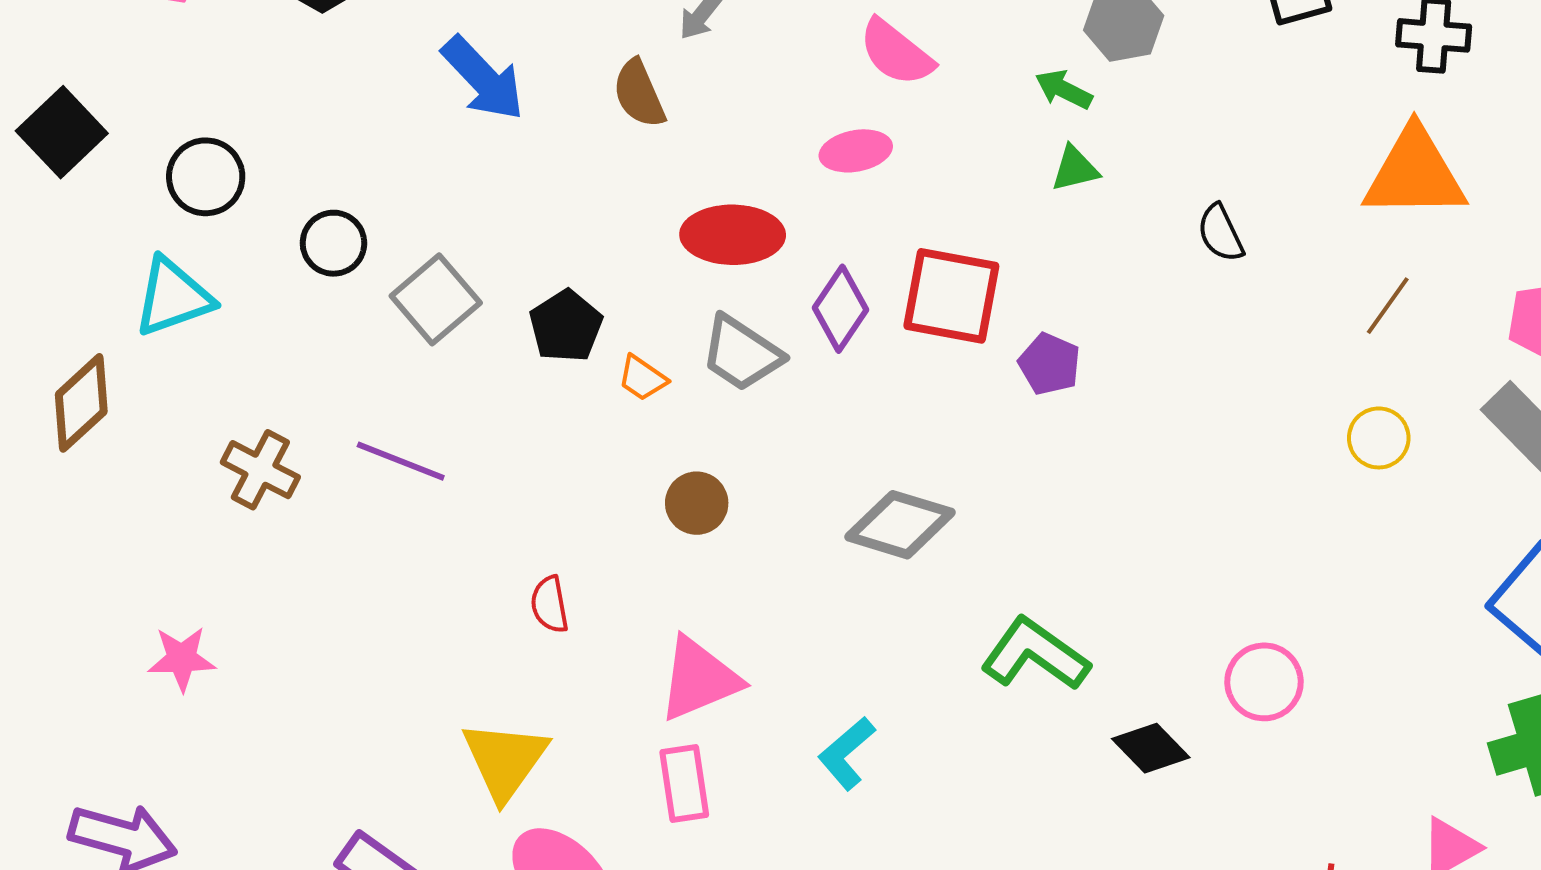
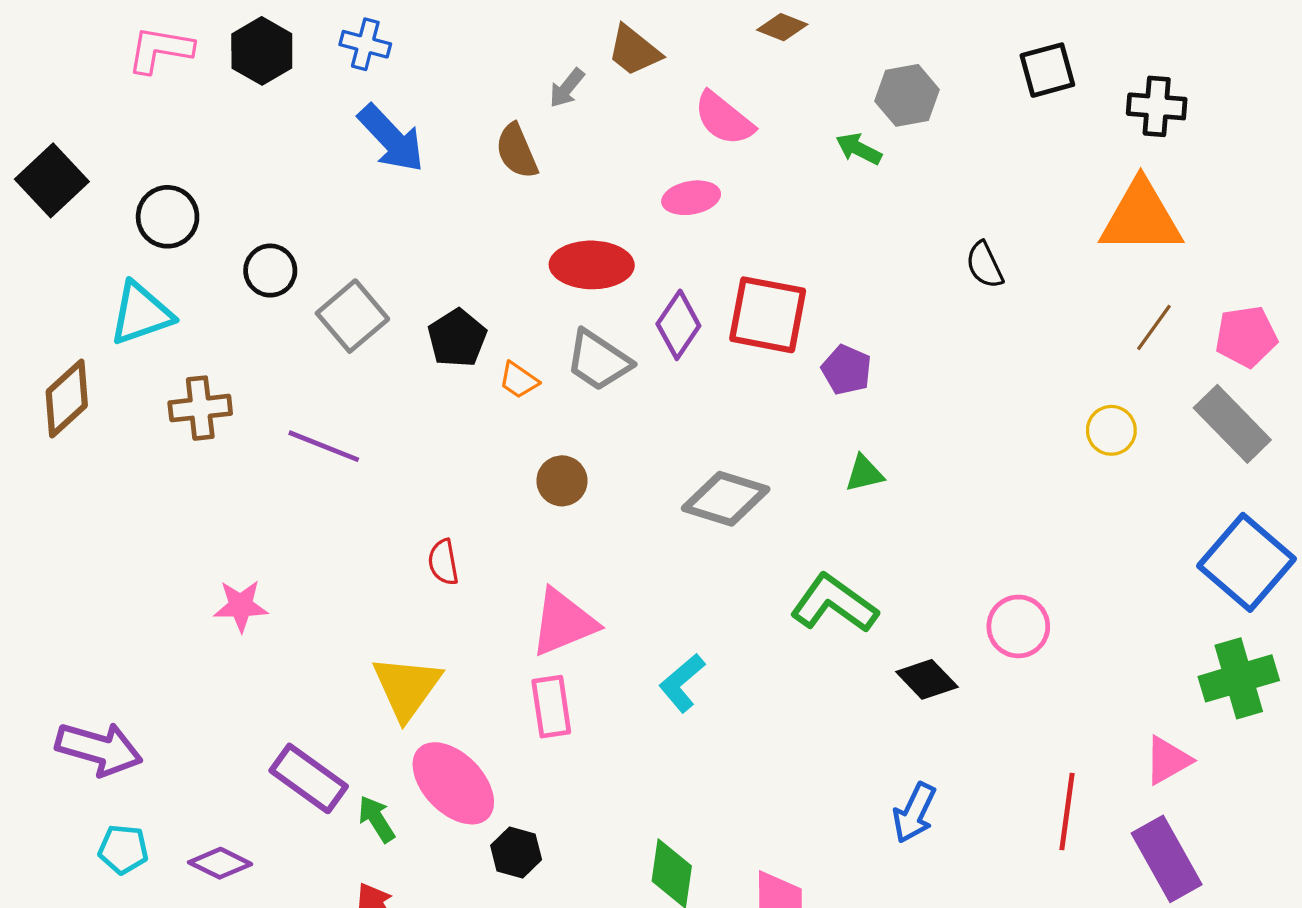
green triangle: (1075, 169) -> (864, 473), moved
brown line: (1388, 306) -> (1154, 327), moved
brown cross: (260, 470) -> (200, 408), moved, turned -34
pink star: (182, 659) -> (241, 606), moved

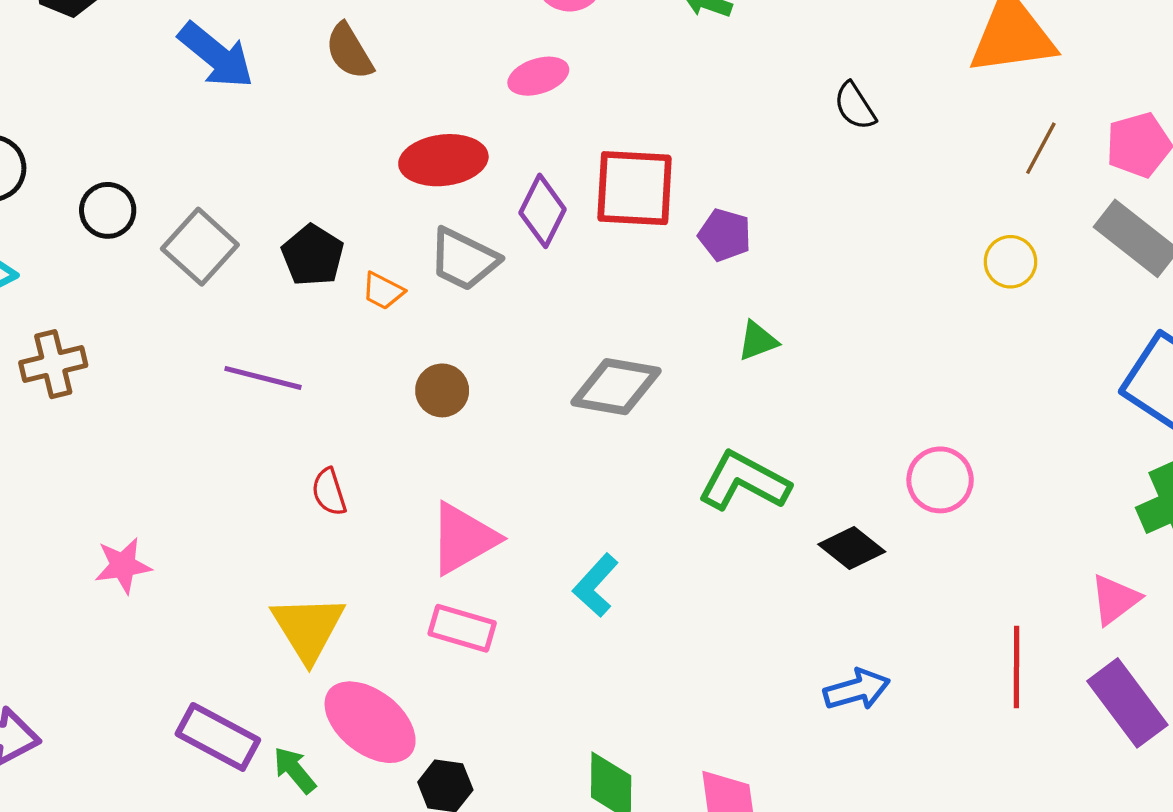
purple line: (324, 446) -> (263, 378), moved
pink rectangle: (551, 707) -> (462, 628), turned -58
blue arrow: (914, 813) -> (857, 689), turned -124

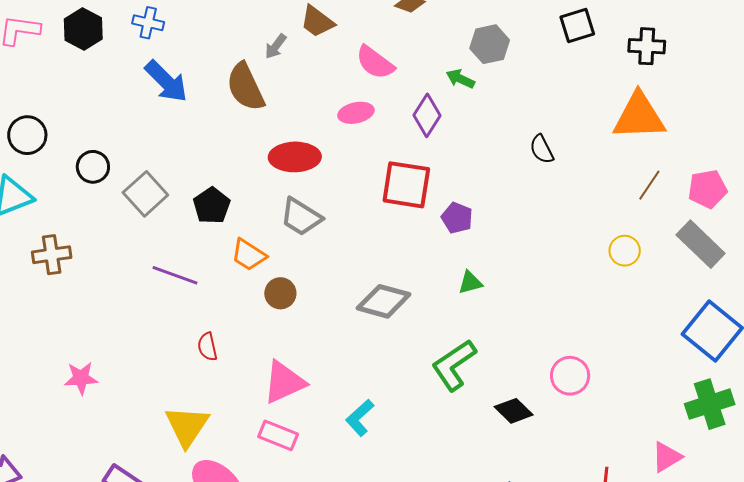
brown semicircle: (349, 51) -> (245, 87), size x1.4
purple diamond: (543, 211) -> (427, 115), moved
orange trapezoid: (383, 291) -> (249, 255), moved, size x1.4
green L-shape: (744, 481) -> (454, 365), turned -68

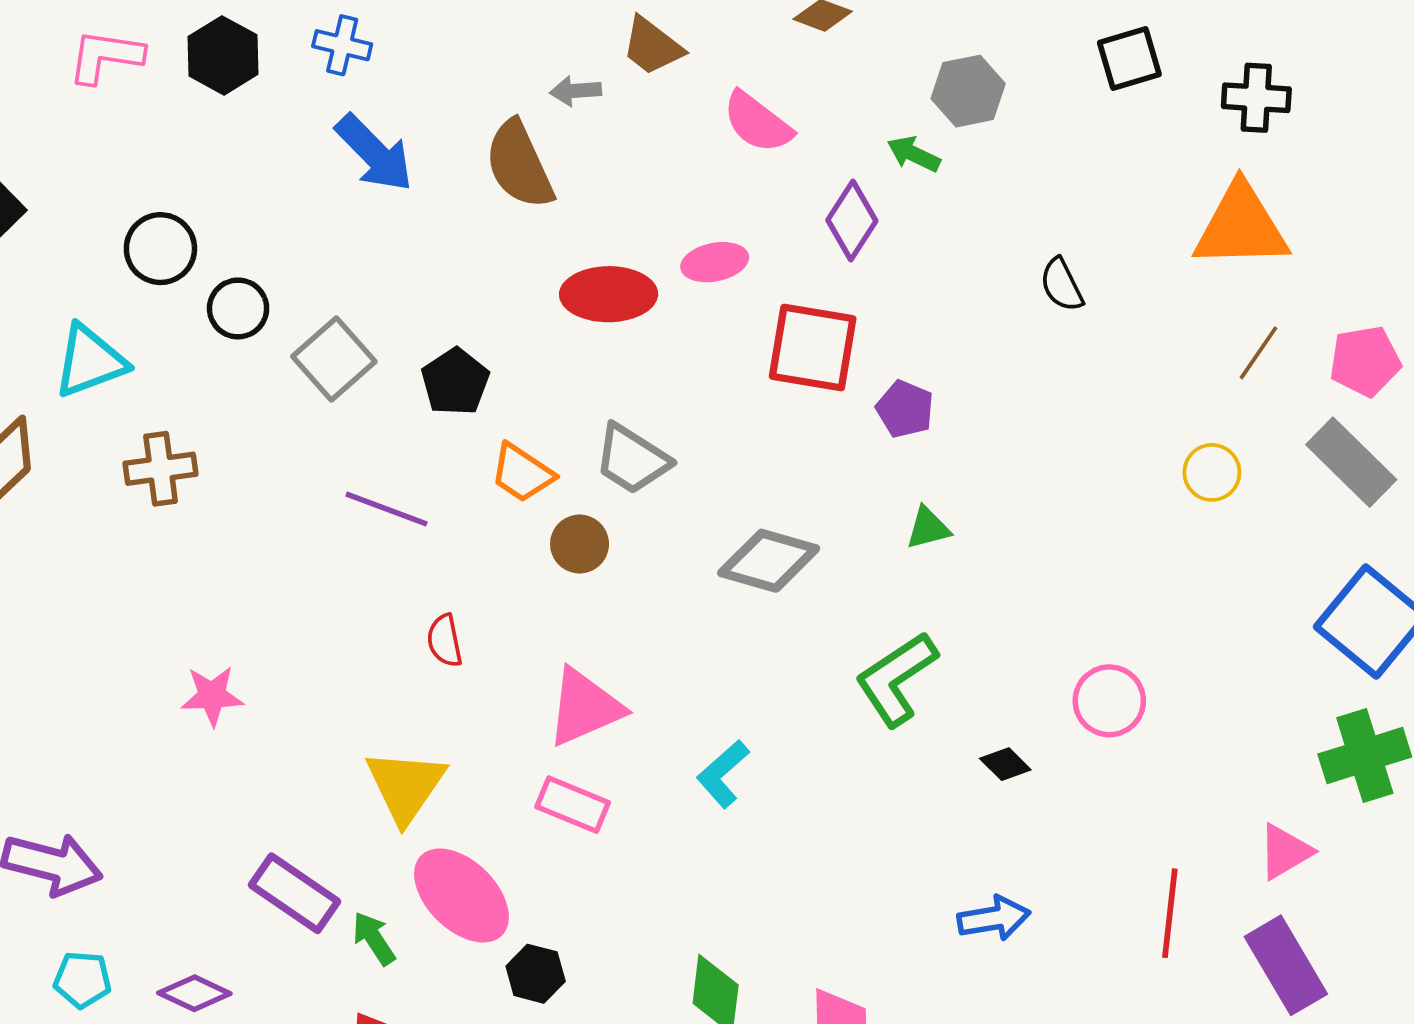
gray arrow: (276, 46) -> (576, 91), turned 48
pink ellipse: (356, 113) -> (715, 262), moved
black circle: (27, 135) -> (160, 249), moved
gray trapezoid: (301, 217) -> (632, 459), moved
black diamond: (514, 411) -> (1005, 764), size x0.7

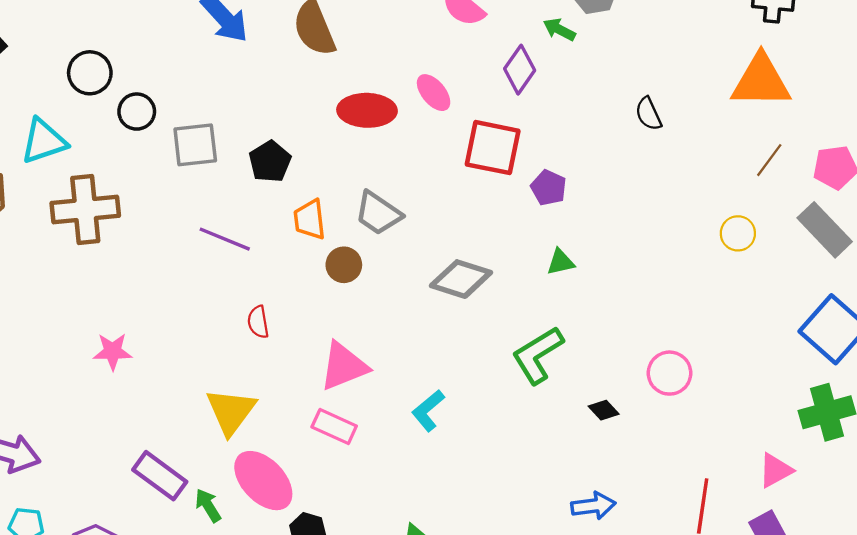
pink ellipse: (715, 262) -> (434, 93), turned 60
gray square: (334, 359) -> (195, 145), turned 33
brown cross: (161, 469) -> (85, 209), size x1.5
orange trapezoid: (522, 473) -> (310, 219), turned 48

